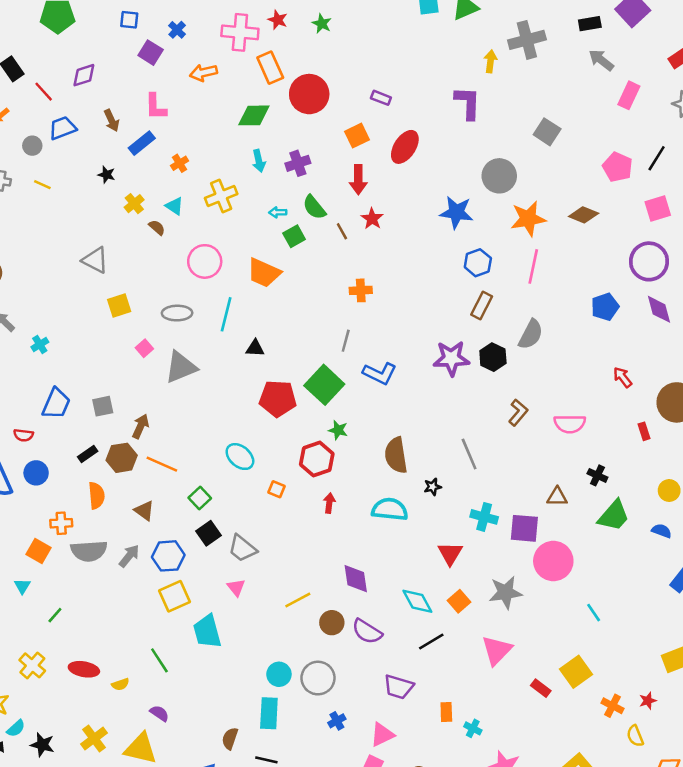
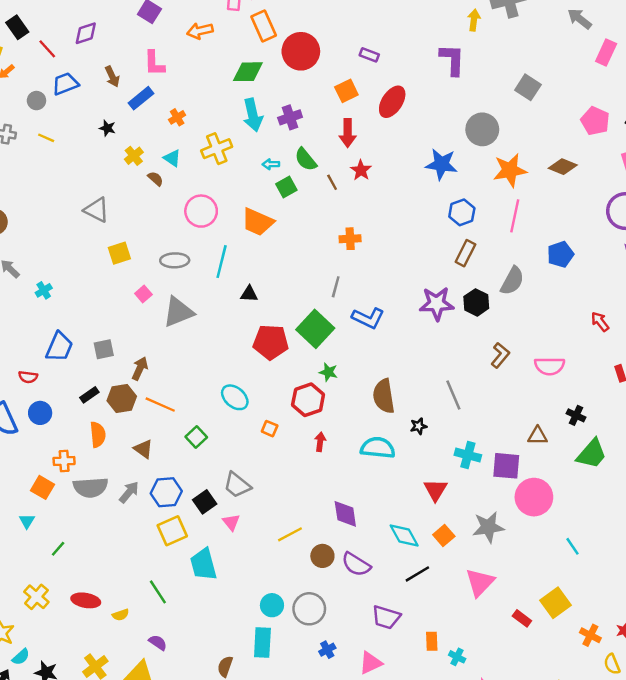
cyan arrow: (259, 161) -> (253, 115), size x1.5
blue pentagon: (605, 307) -> (560, 254), moved
black square: (208, 533) -> (205, 502), moved

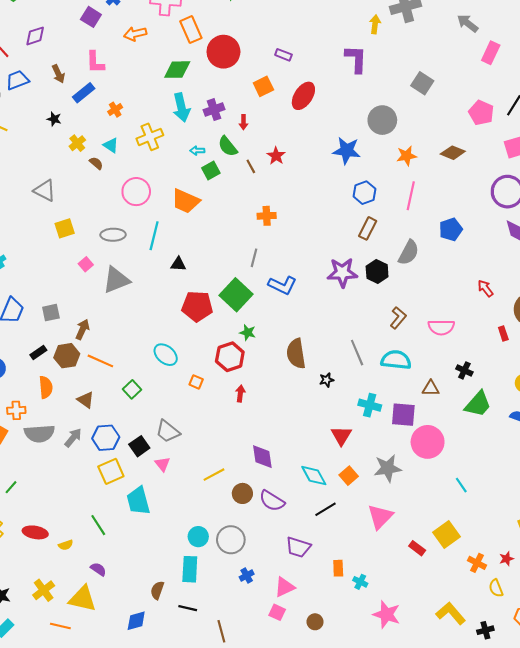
red arrow: (348, 133) -> (243, 122), moved, size x0.6
orange star: (510, 170) -> (407, 156), size x0.7
cyan semicircle: (378, 448) -> (396, 360), moved

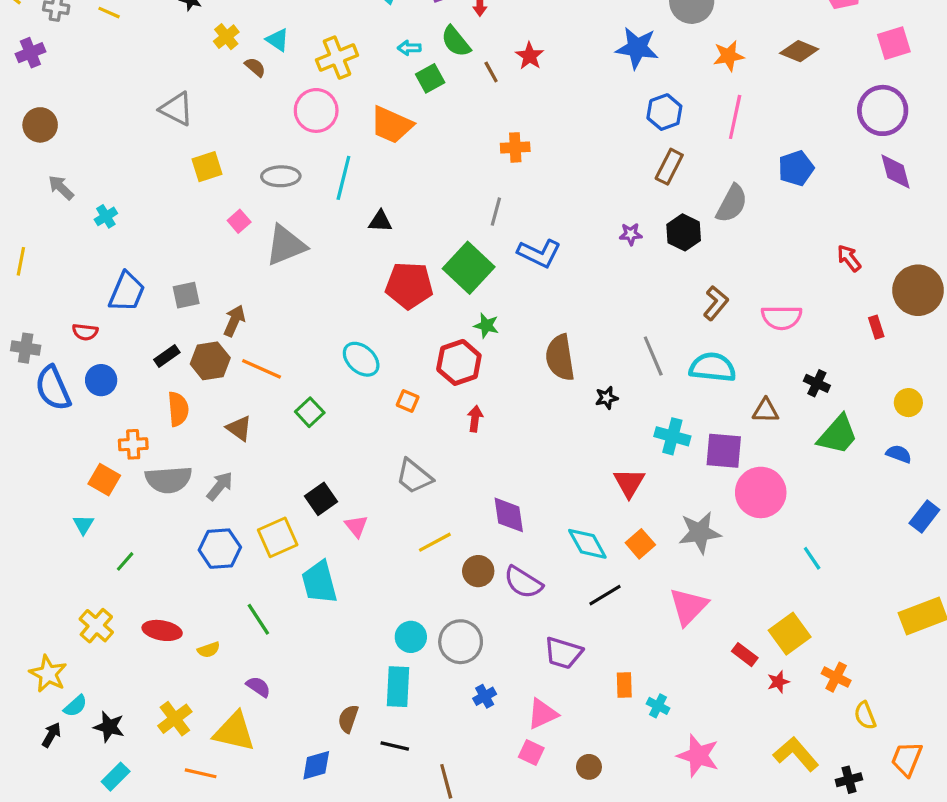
yellow cross: (150, 137) -> (337, 58), moved
purple star: (342, 273) -> (631, 234), size x0.5
gray trapezoid: (168, 431) -> (414, 476), moved
blue hexagon: (106, 438) -> (220, 549), moved
red star: (506, 559) -> (778, 682), moved

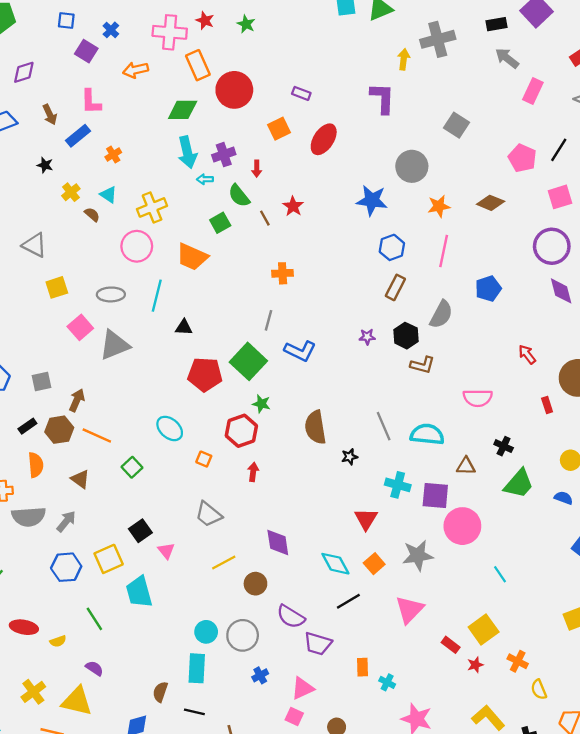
cyan arrow: (409, 48) -> (205, 179), moved
pink square: (239, 221) -> (80, 327), size x1.5
brown L-shape: (716, 303) -> (422, 365), moved, turned 65
purple semicircle: (523, 582) -> (291, 617), moved

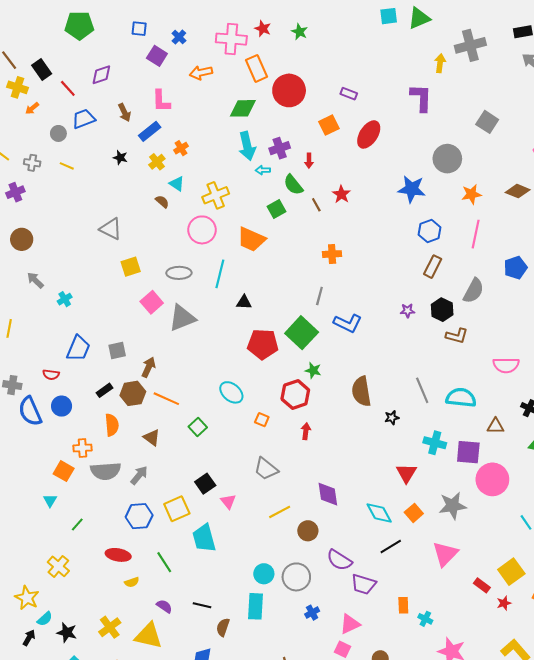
yellow cross: (71, 192) -> (157, 162), moved
red ellipse: (24, 627) -> (118, 555), moved
black line: (194, 712) -> (202, 605), moved

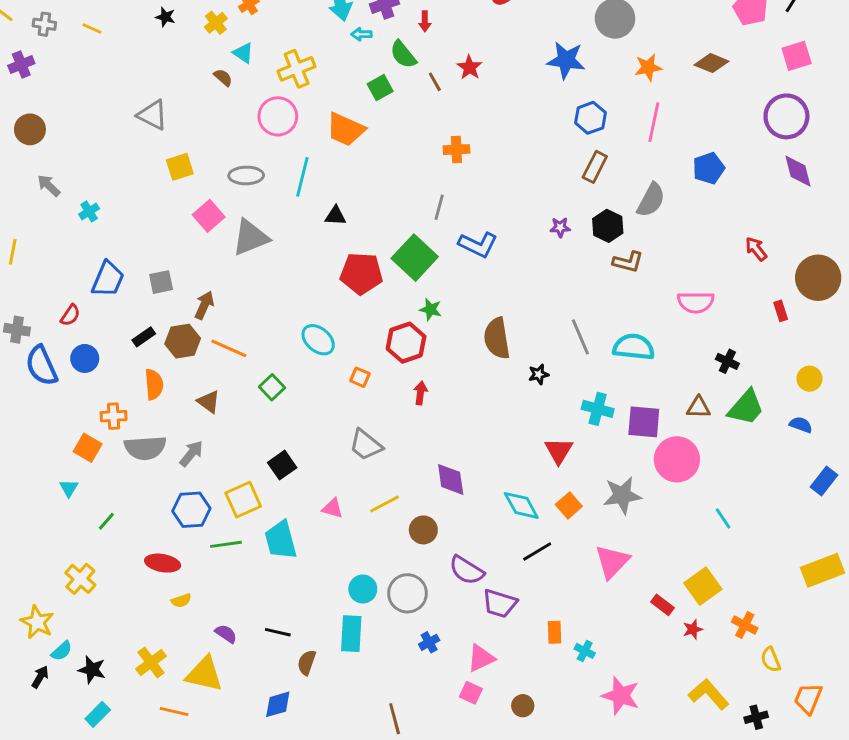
red semicircle: (51, 375) -> (70, 315), turned -63
brown triangle: (496, 426) -> (699, 407), moved
pink triangle: (228, 501) -> (333, 508), moved, turned -35
green line: (164, 562) -> (226, 544), moved, turned -65

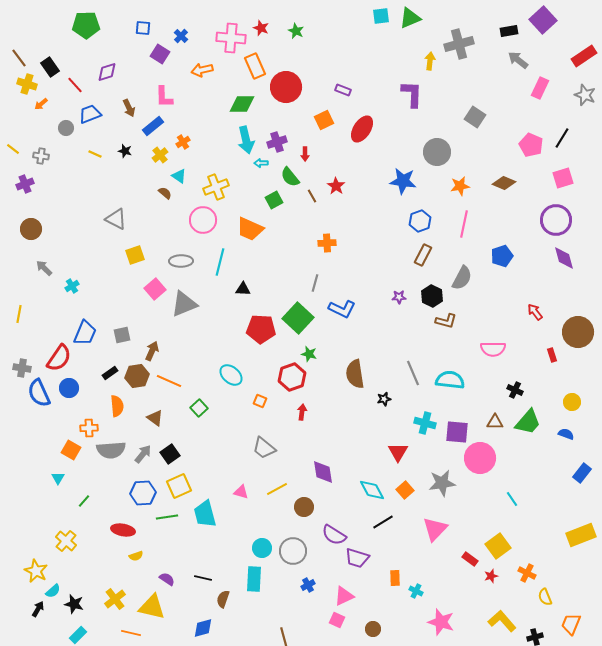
yellow line: (92, 28) -> (95, 154), moved
red semicircle: (70, 315) -> (59, 358), size x1.8
black square: (282, 465) -> (170, 454), moved

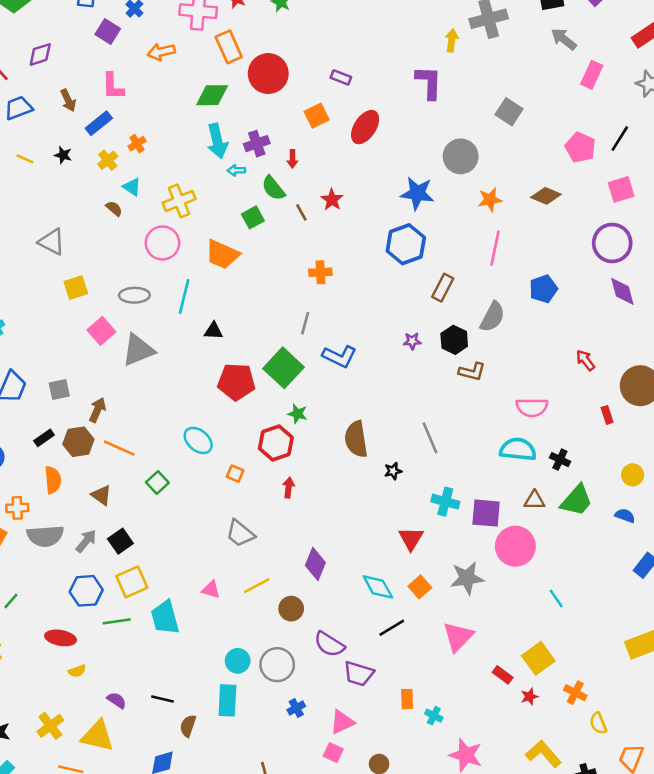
blue hexagon: (420, 221) -> (406, 244), moved, size x1.4
cyan semicircle: (450, 380) -> (518, 449), moved
purple diamond: (323, 472) -> (315, 564), turned 30

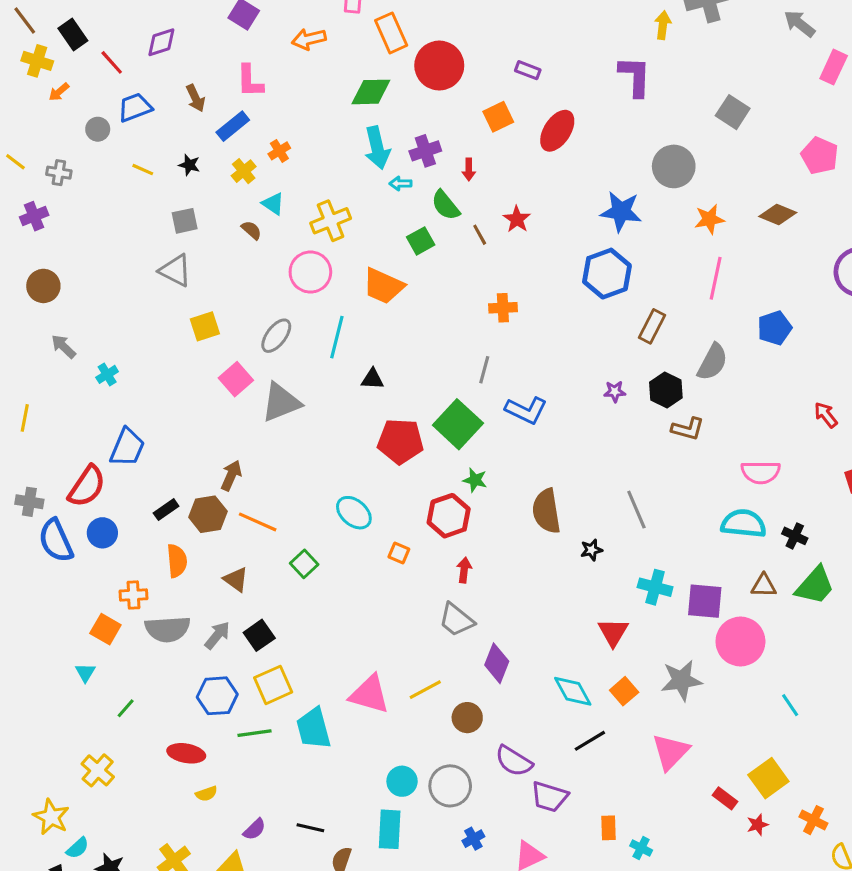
gray ellipse: (134, 295) -> (276, 336), turned -52
gray square: (59, 389) -> (185, 221), moved
gray trapezoid: (240, 533) -> (456, 620), moved
pink triangle: (211, 590) -> (369, 694), size x1.8
purple semicircle: (117, 700) -> (255, 829), turned 102

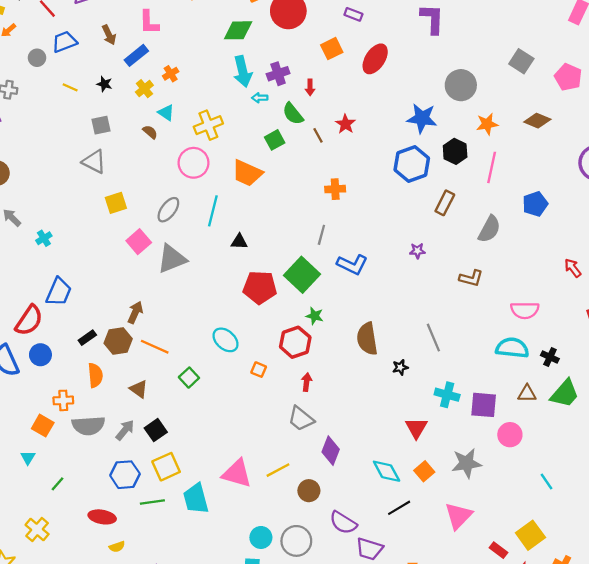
gray square: (733, 112) -> (521, 61), moved
black hexagon: (666, 390) -> (455, 151), moved
pink circle: (740, 642) -> (510, 435), size x0.7

